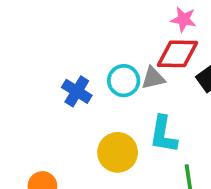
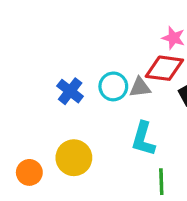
yellow circle: (118, 152) -> (74, 158), moved

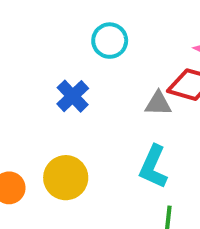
cyan circle: (113, 86) -> (110, 41), moved

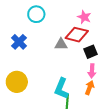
cyan L-shape: (153, 167) -> (61, 88), moved

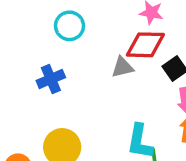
blue cross: (19, 42) -> (51, 79), turned 35

